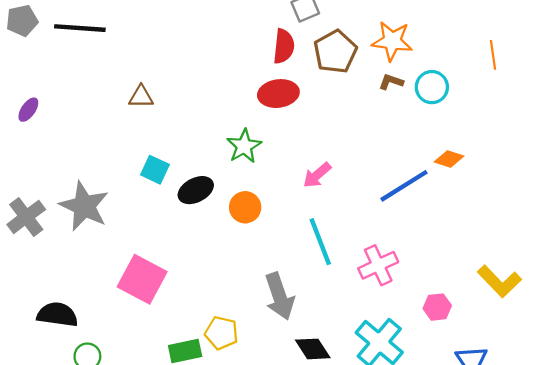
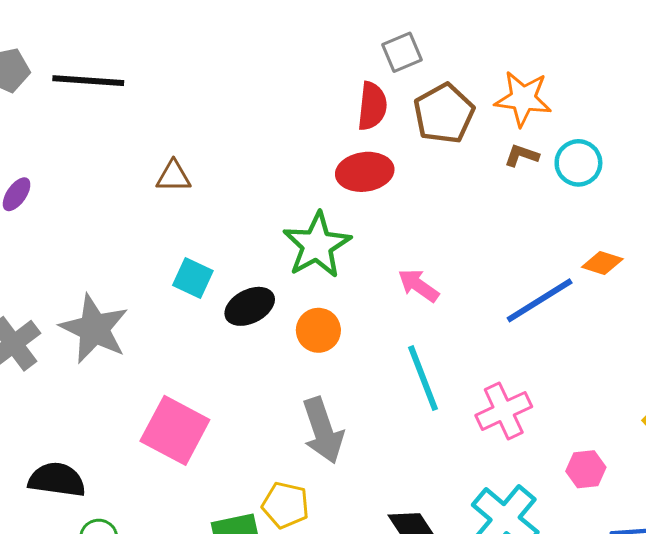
green star: (244, 146) -> (317, 245), size x1.4
pink arrow: (317, 175) -> (419, 285), turned 76
gray arrow: (279, 296) -> (323, 430), moved

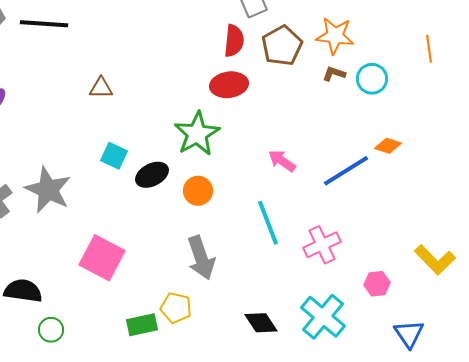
pink arrow: (419, 285) -> (282, 161), moved

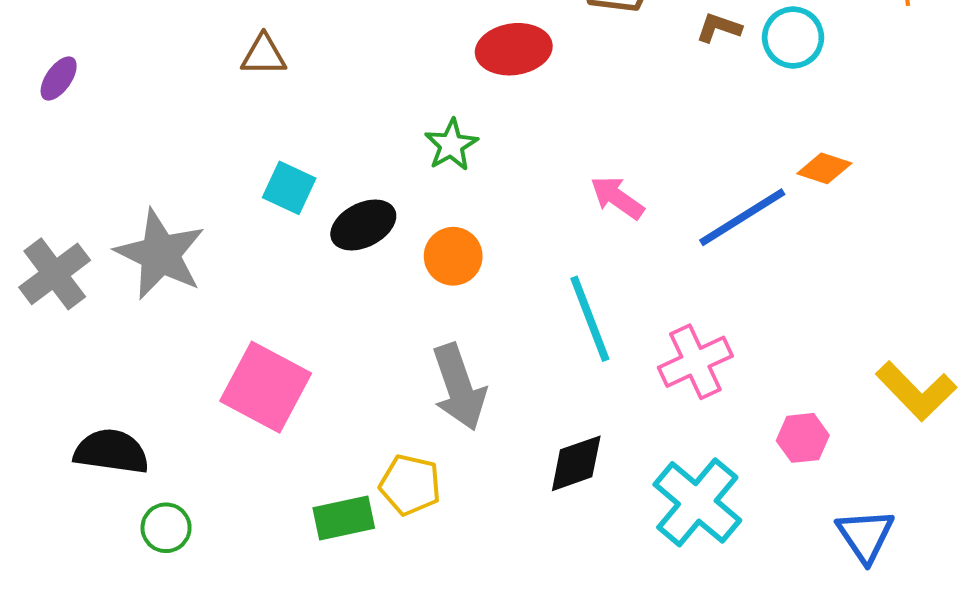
green star: (197, 134) -> (451, 145), size x0.6
black diamond: (261, 323) -> (576, 463), moved, turned -76

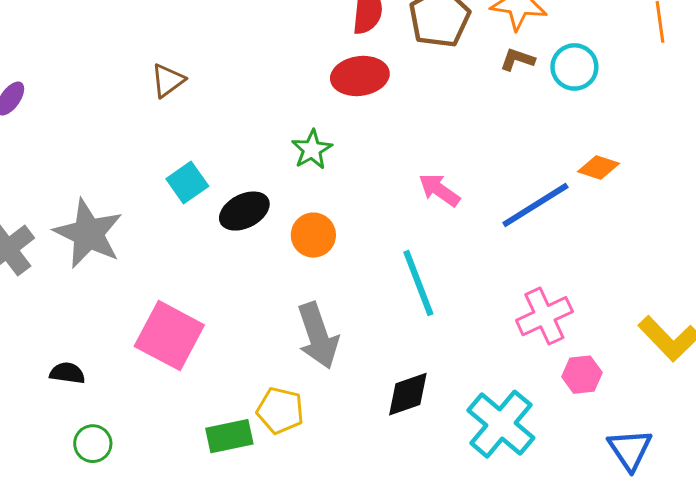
brown triangle: (264, 55) -> (168, 80), turned -36
cyan square: (289, 188) -> (187, 183), turned 30
pink cross: (695, 362) -> (544, 316), moved
black semicircle: (111, 452) -> (67, 373), moved, size x0.6

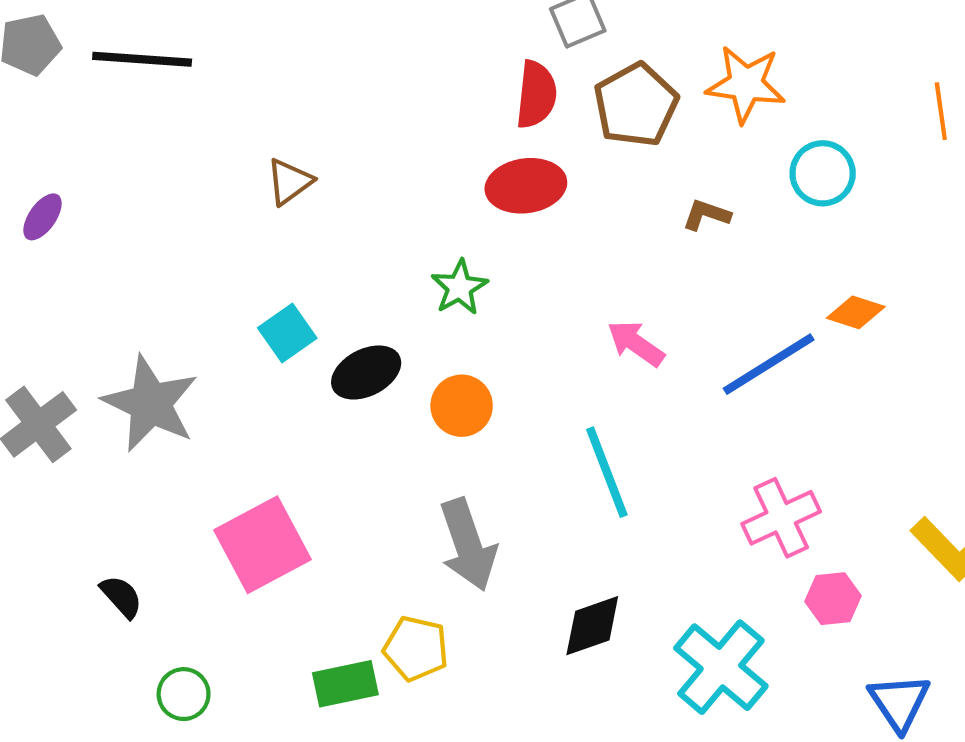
brown L-shape: (517, 59) -> (706, 215), moved
brown triangle: (168, 80) -> (289, 182), moved
pink square: (169, 336) -> (262, 545), turned 34
black semicircle: (67, 373) -> (121, 597), turned 40
green circle: (93, 444) -> (184, 694), moved

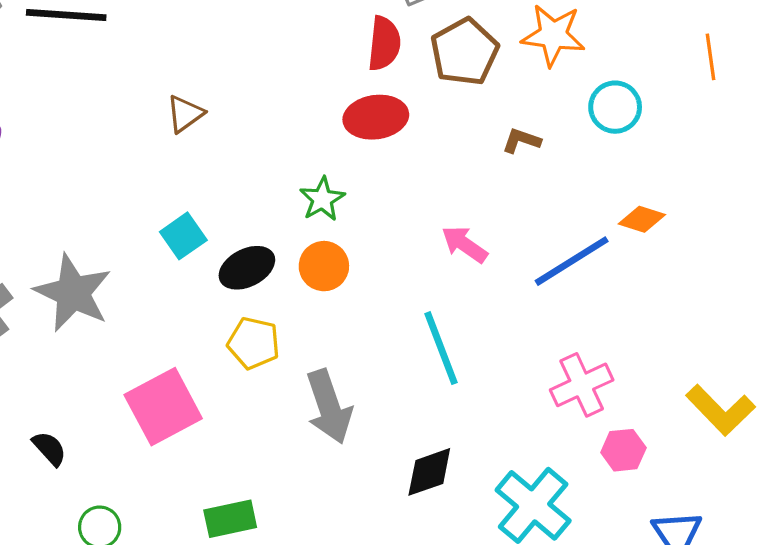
orange circle: (462, 406) -> (324, 266), moved
yellow pentagon: (416, 648) -> (254, 343), moved

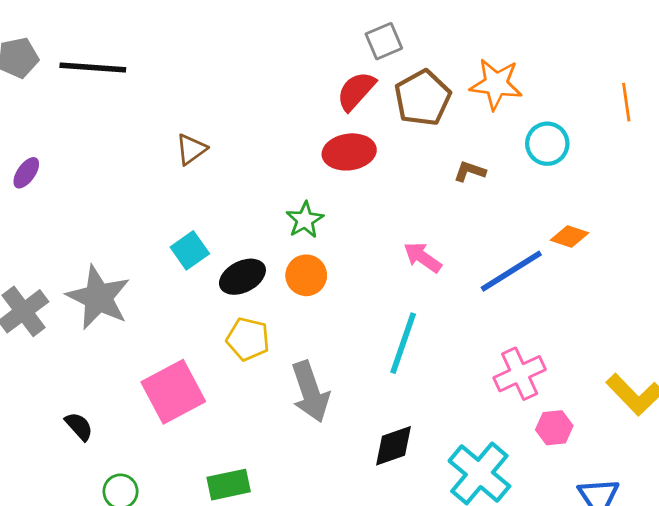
red semicircle: (384, 43) -> (356, 91), turned -144
cyan line: (441, 348) -> (403, 343), turned 40

